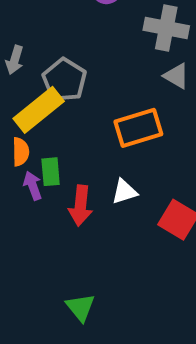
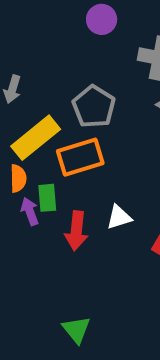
gray pentagon: (65, 80) -> (94, 107), moved
orange rectangle: (138, 128) -> (80, 157), moved

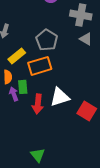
yellow rectangle: (36, 138) -> (17, 56), size x0.7
white triangle: (119, 217) -> (60, 97), size x1.5

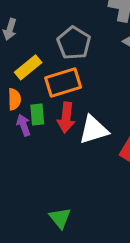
red arrow: (38, 104) -> (66, 118), moved

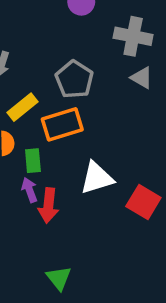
red arrow: (66, 118) -> (48, 206), moved
purple arrow: (24, 125) -> (29, 190), moved

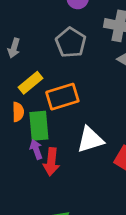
gray pentagon: (74, 79) -> (71, 43), moved
green rectangle: (33, 161) -> (39, 126), size x1.5

